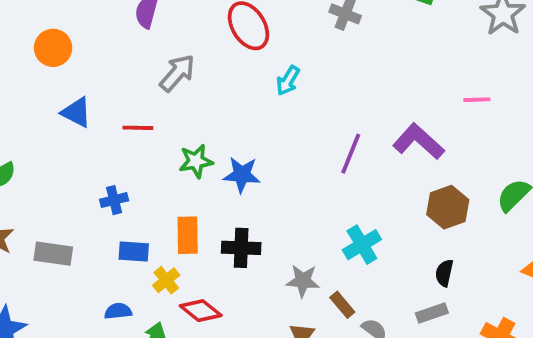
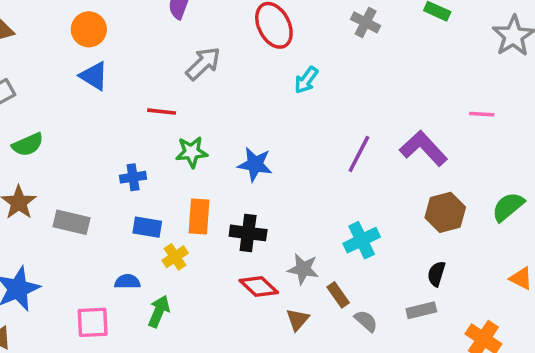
blue triangle: (76, 112) -> (94, 76), moved
green star: (196, 161) -> (192, 152), moved
red diamond: (201, 311) -> (259, 287), moved

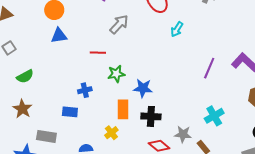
blue triangle: (94, 76) -> (59, 36), turned -36
blue star: (255, 164) -> (143, 88), moved
gray rectangle: (72, 222) -> (46, 136), moved
blue rectangle: (147, 227) -> (70, 112), moved

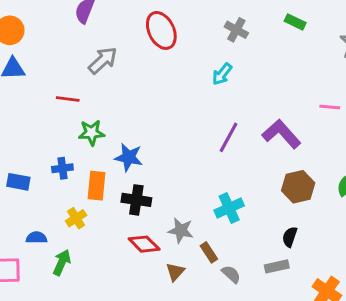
cyan arrow: (177, 29) -> (222, 74), moved
blue cross: (85, 90) -> (62, 168), moved

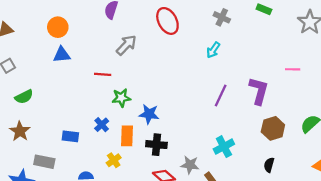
purple L-shape: (281, 134) -> (259, 91), turned 60
blue cross: (62, 168) -> (102, 125), turned -32

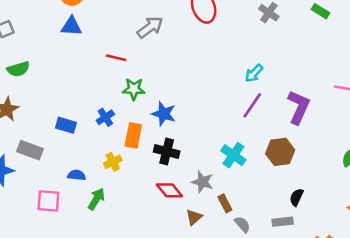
cyan arrow: (213, 50) -> (254, 73), moved
brown hexagon: (273, 128) -> (280, 152), moved
cyan cross: (224, 147) -> (233, 155), moved, turned -36

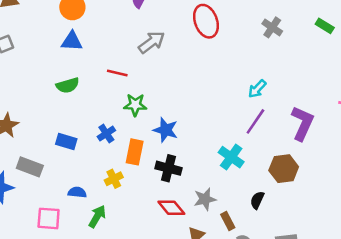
green semicircle: (18, 69) -> (68, 85), moved
cyan cross: (233, 155) -> (231, 157), moved
gray star: (202, 182) -> (205, 199), turned -30
black semicircle: (296, 197) -> (257, 200), moved

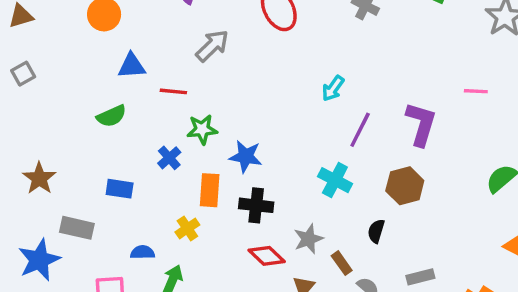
blue triangle: (72, 41) -> (132, 66), moved
cyan arrow: (257, 89) -> (333, 88), moved
blue cross: (106, 134) -> (169, 158), moved

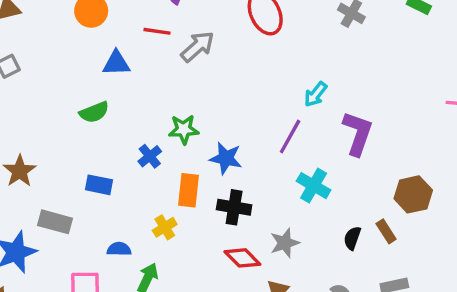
red line: (173, 91) -> (157, 31), moved
purple L-shape: (421, 124) -> (358, 133), moved
purple line: (360, 130) -> (290, 136), moved
brown hexagon: (405, 186) -> (413, 194), moved
brown rectangle: (342, 263) -> (386, 231), moved

